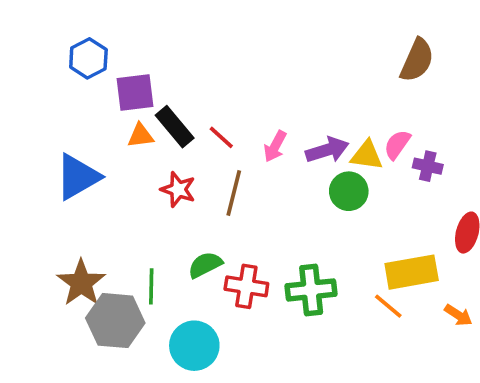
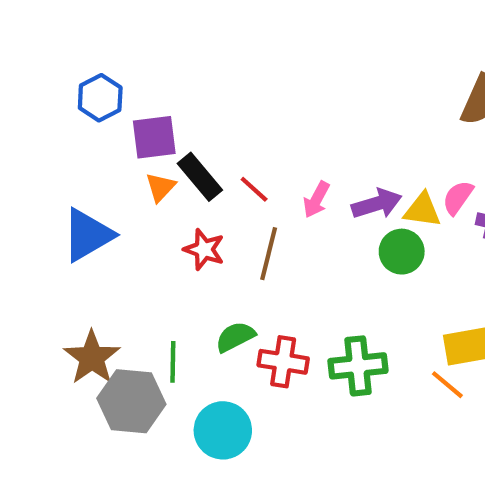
orange triangle: (140, 136) -> (160, 187), turned -40

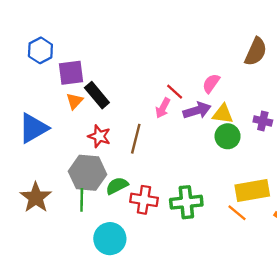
red line: (254, 189) -> (175, 92), moved
pink semicircle: (458, 198) -> (211, 83), moved
green circle: (402, 252) -> (228, 136), moved
gray hexagon: (131, 401) -> (88, 173), moved

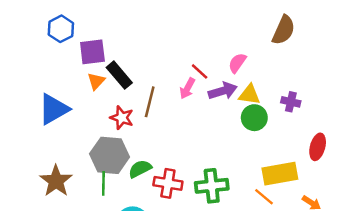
brown line: (136, 139) -> (150, 102), moved

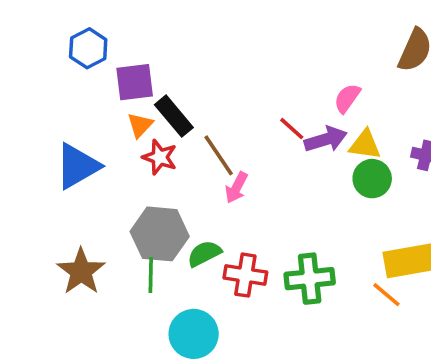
red line: (200, 71) -> (292, 129), moved
pink arrow: (187, 88) -> (236, 188), moved
brown line: (150, 102) -> (219, 155), turned -48
red star: (122, 118) -> (160, 157), moved

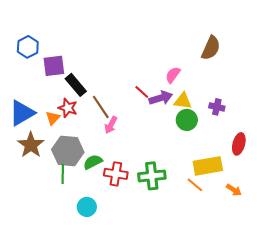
orange triangle: (140, 125) -> (53, 118), moved
brown star: (81, 271) -> (31, 145), moved
cyan circle: (194, 334) -> (87, 207), size x0.7

